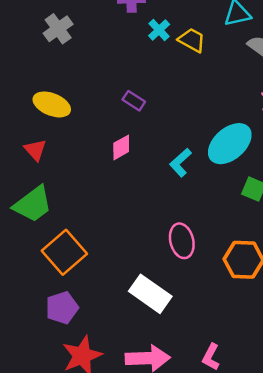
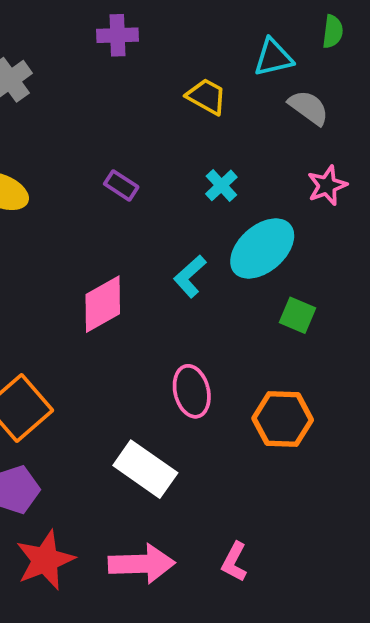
cyan cross: (159, 30) -> (221, 185), moved
pink diamond: (121, 147) -> (103, 304), moved, size x1.5

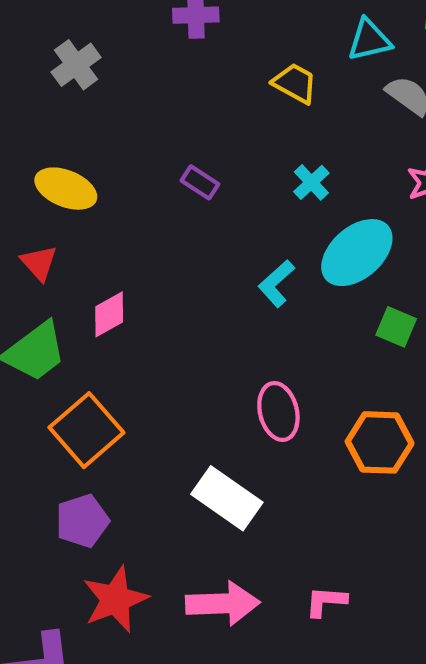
pink diamond: (103, 304) -> (109, 314), moved, size x0.7
pink L-shape: (234, 562) -> (326, 601), turned 66

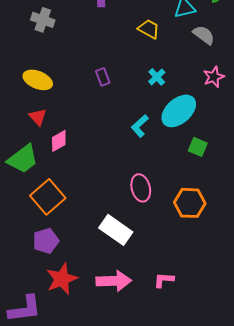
gray cross: (76, 65) -> (43, 20), turned -35
purple rectangle: (200, 182) -> (103, 77), turned 36
red triangle: (39, 263) -> (38, 117), moved

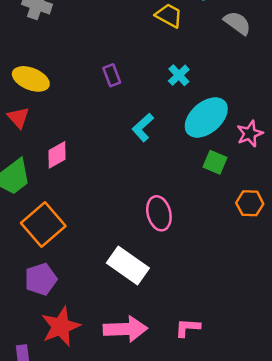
pink star: (214, 77) -> (250, 134), moved
red triangle: (38, 117) -> (18, 117), moved
cyan L-shape: (140, 126) -> (143, 127), moved
green square: (198, 147) -> (215, 162), moved
orange hexagon: (190, 203) -> (250, 203), moved, size x0.7

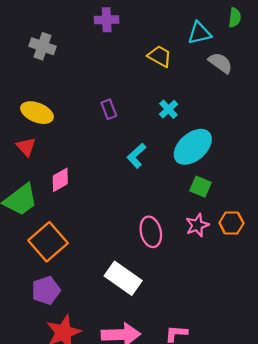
pink star: (250, 134) -> (197, 225), moved

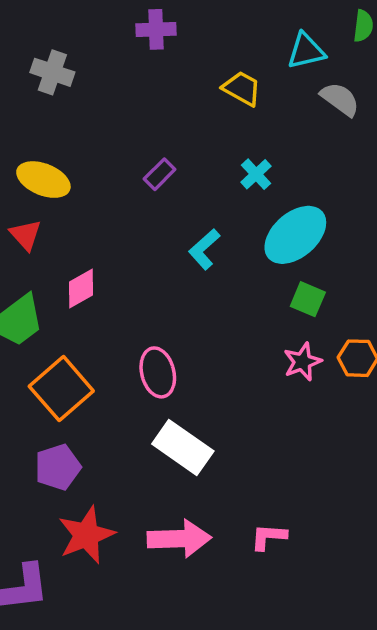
purple rectangle: (109, 109) -> (160, 174), turned 66
pink ellipse: (151, 232) -> (158, 372), moved

